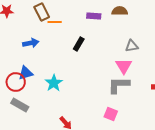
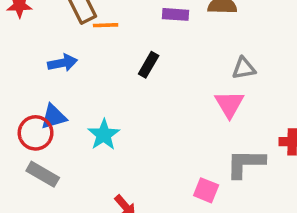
gray L-shape: (119, 85) -> (246, 163), moved

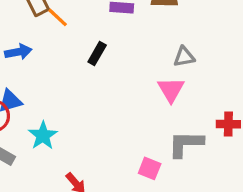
orange line: (106, 25) -> (58, 17), turned 45
cyan star: (104, 135) -> (43, 136), moved

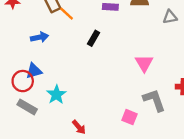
gray triangle: (184, 57) -> (170, 17), moved
gray L-shape: (186, 144) -> (154, 100), turned 70

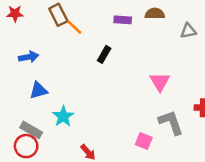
blue arrow: (40, 37) -> (29, 57), moved
red circle: (23, 81) -> (26, 146), moved

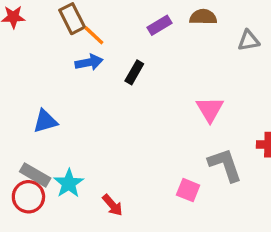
purple rectangle: (123, 20) -> (159, 25), turned -35
blue arrow: (29, 57) -> (89, 62), moved
cyan star: (63, 116) -> (69, 183), moved

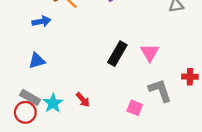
blue arrow: (89, 62) -> (41, 21), moved
black rectangle: (134, 72) -> (117, 54), moved, size x1.5
red arrow: (112, 205) -> (83, 100), moved

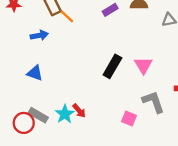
blue triangle: (37, 61) -> (35, 73), turned 35
gray rectangle: (30, 97) -> (38, 115), moved
cyan star: (53, 103) -> (65, 114), moved

